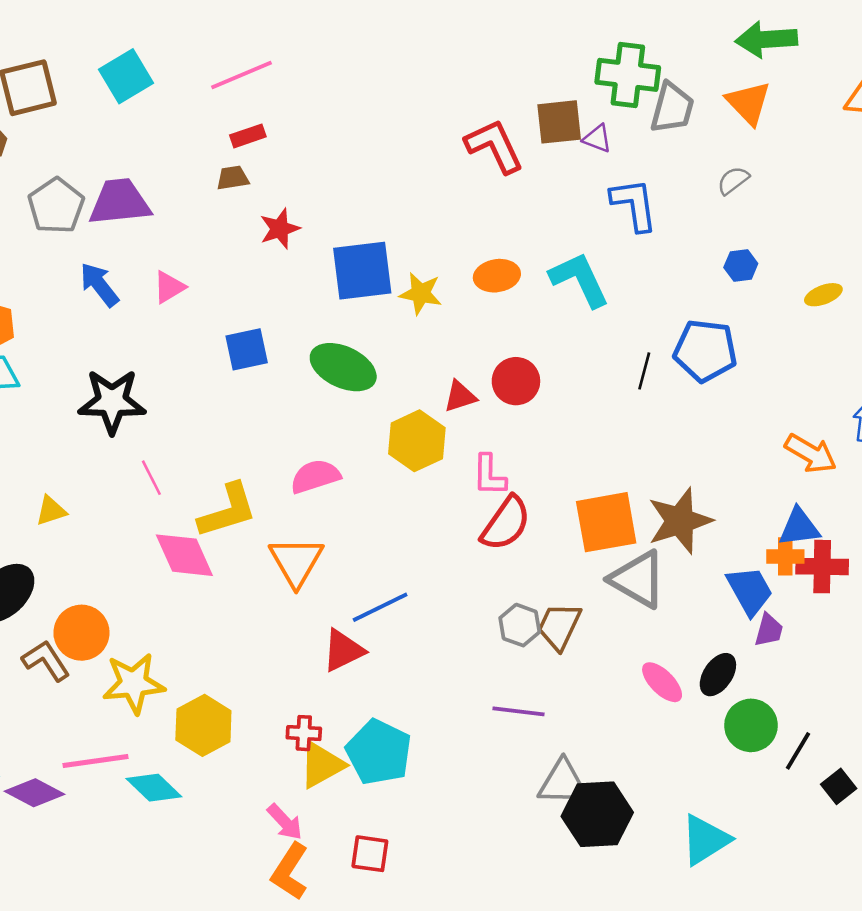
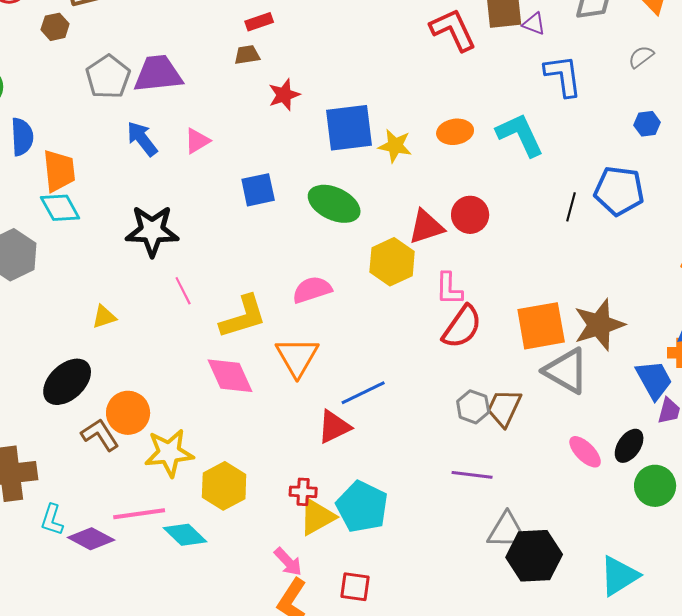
red triangle: (460, 396) -> (426, 227), size x1.4
pink diamond: (184, 555) -> (230, 376), moved

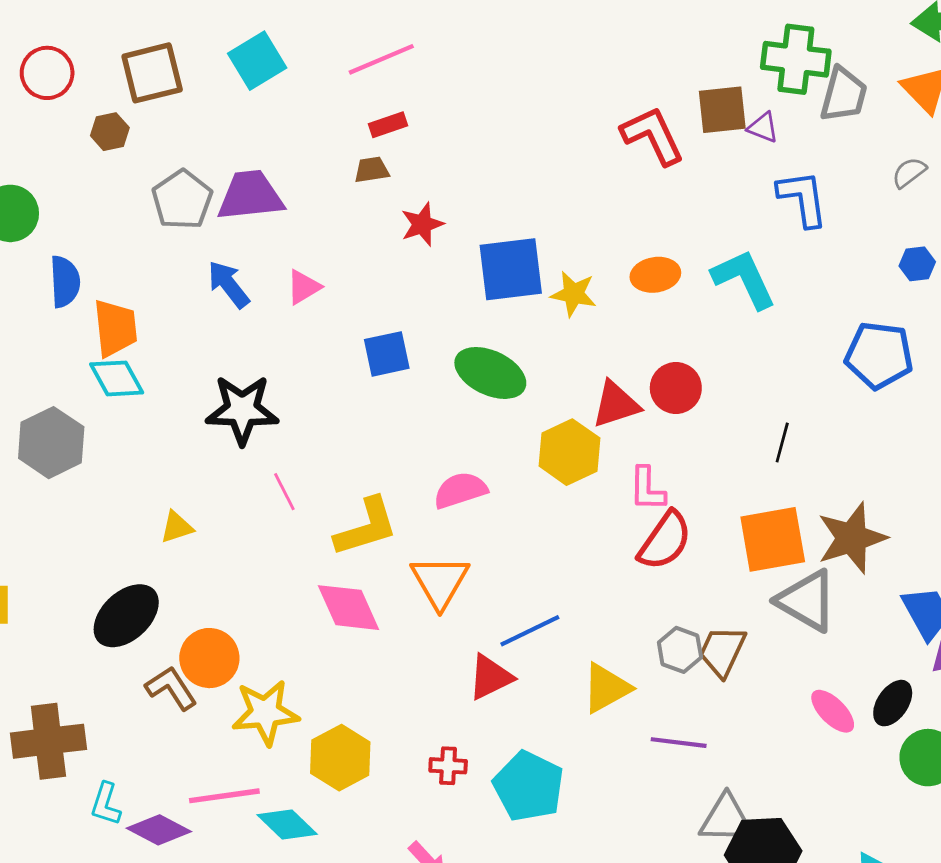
black line: (571, 207) -> (782, 443), moved
yellow triangle: (317, 517) -> (606, 688), moved

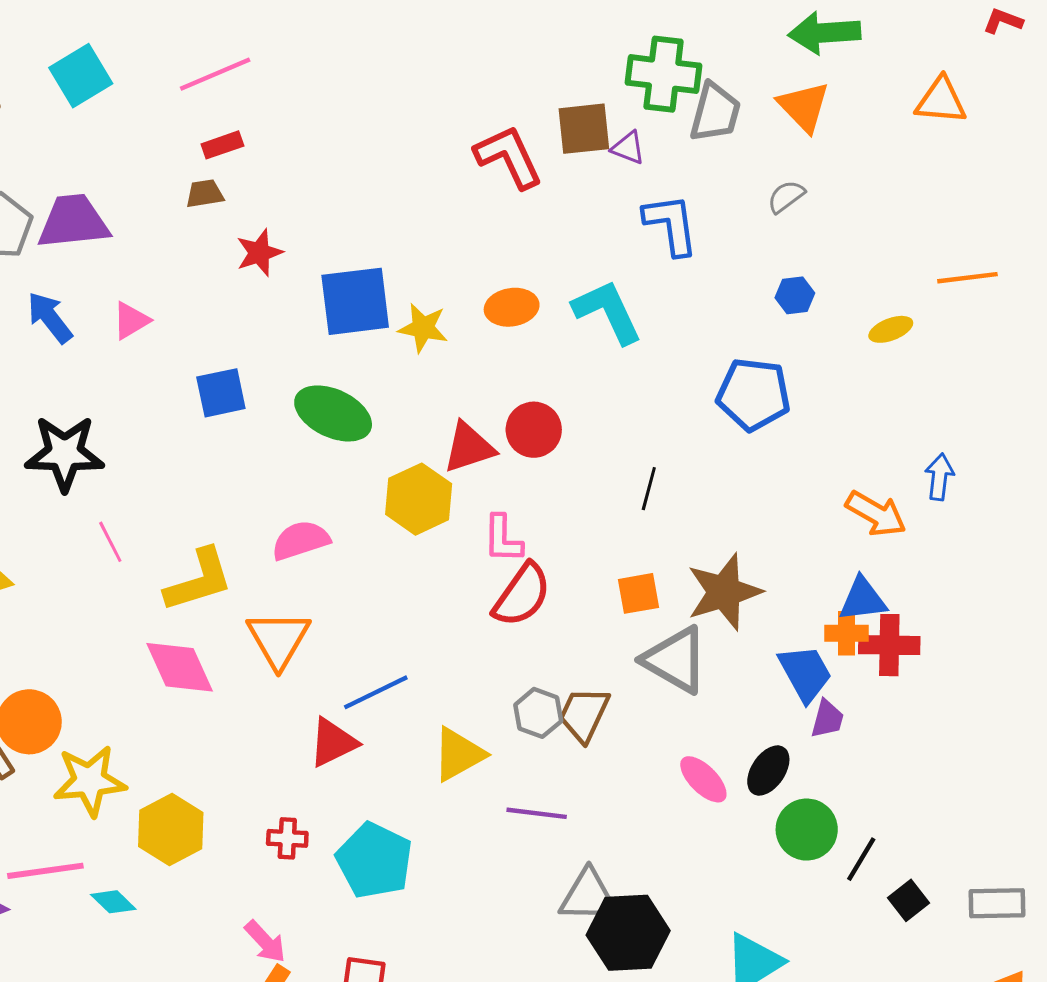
orange square: (773, 539) -> (638, 593), size x0.6
cyan diamond: (287, 824) -> (113, 902), size x0.7

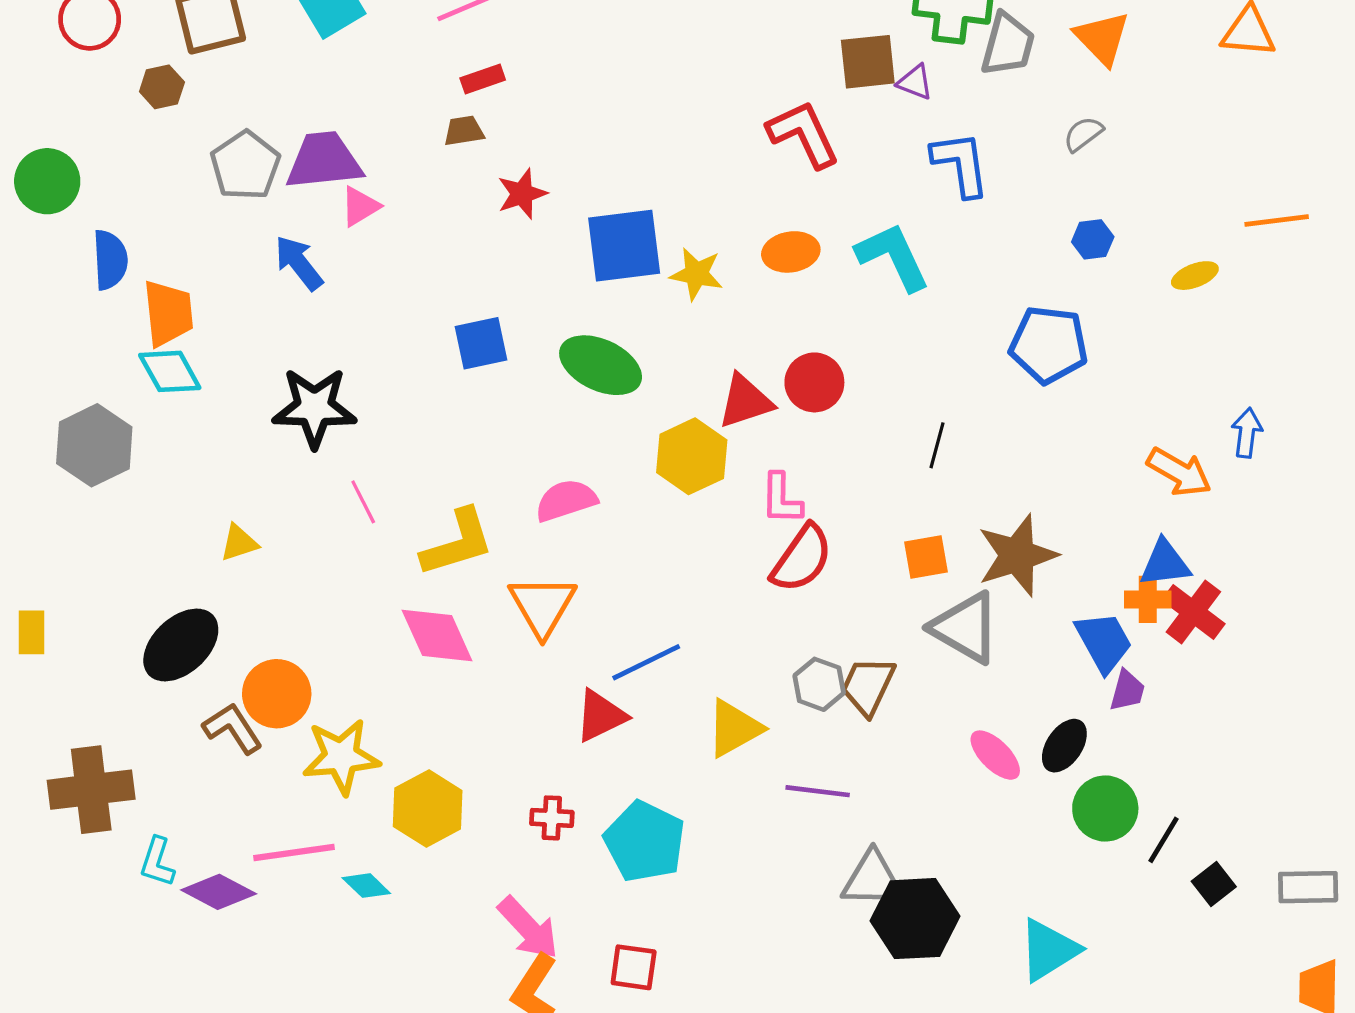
red L-shape: (509, 157) -> (803, 134), moved
pink triangle: (131, 321) -> (360, 206), moved
red cross: (889, 645) -> (1193, 612), turned 36
pink arrow: (265, 942) -> (528, 928), size x1.4

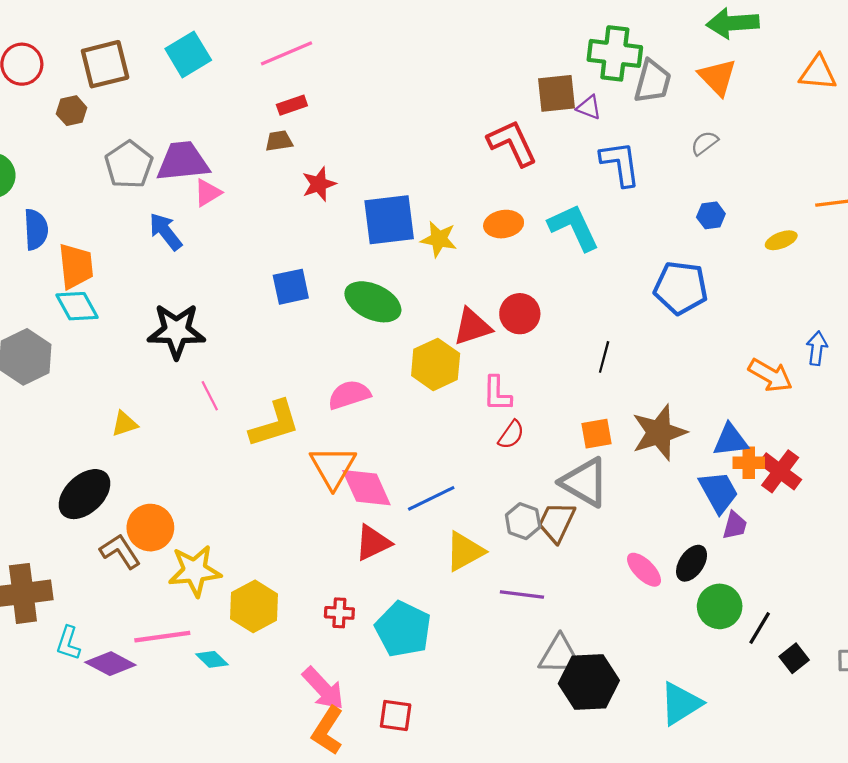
red semicircle: (802, 559) -> (511, 435), size x0.6
blue triangle: (1165, 563) -> (730, 440), moved
gray triangle: (965, 628) -> (585, 482), moved
pink diamond: (437, 636) -> (366, 488), moved
blue line: (646, 662) -> (431, 498), moved

